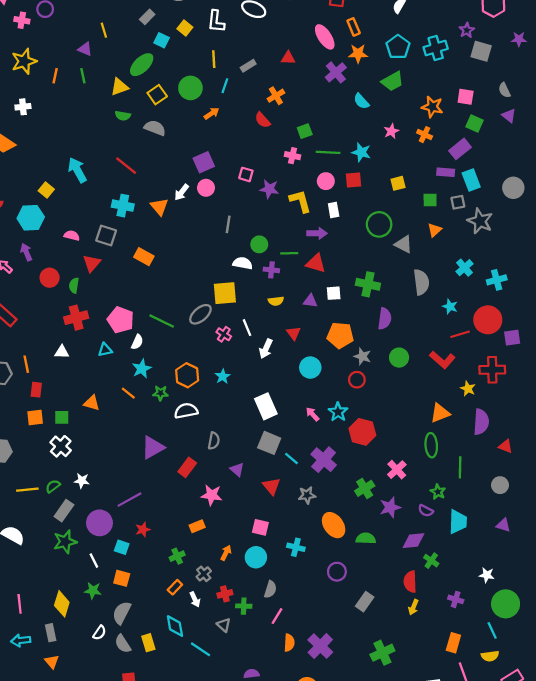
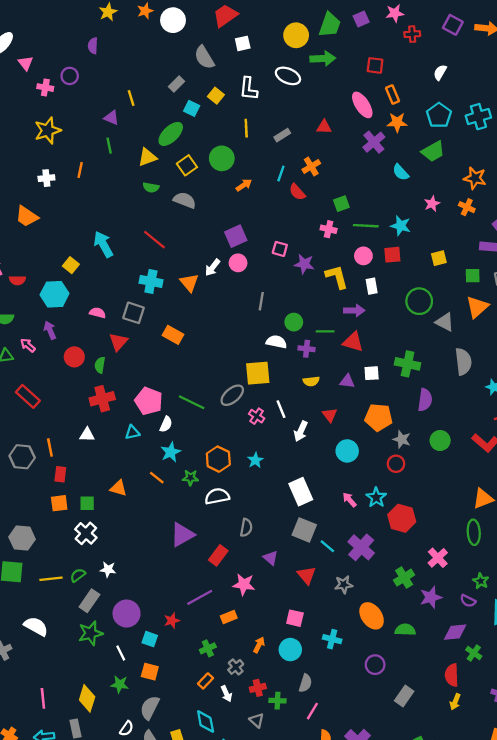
orange line: (55, 76) -> (80, 170), moved
cyan line: (225, 86) -> (281, 173), moved
orange triangle: (435, 230) -> (477, 307), size x1.5
purple line: (129, 500) -> (200, 597), moved

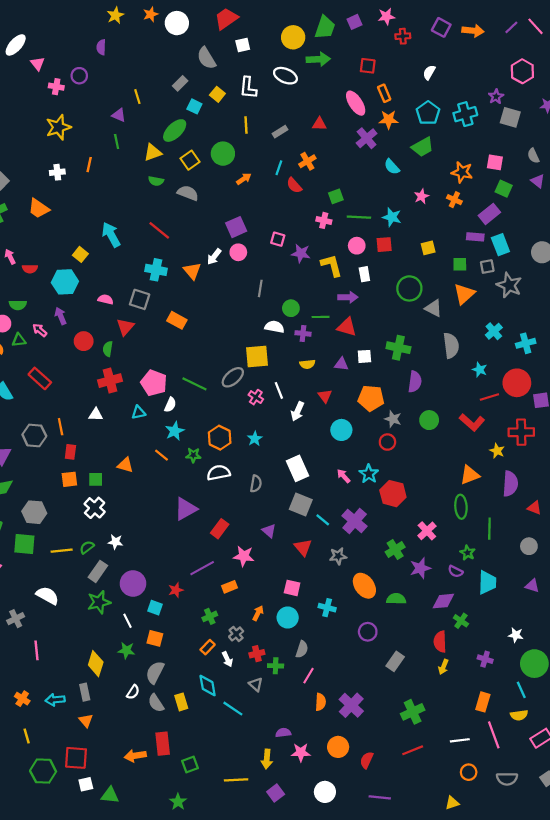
gray semicircle: (246, 528) -> (256, 484), moved
pink line: (43, 698) -> (36, 650), moved

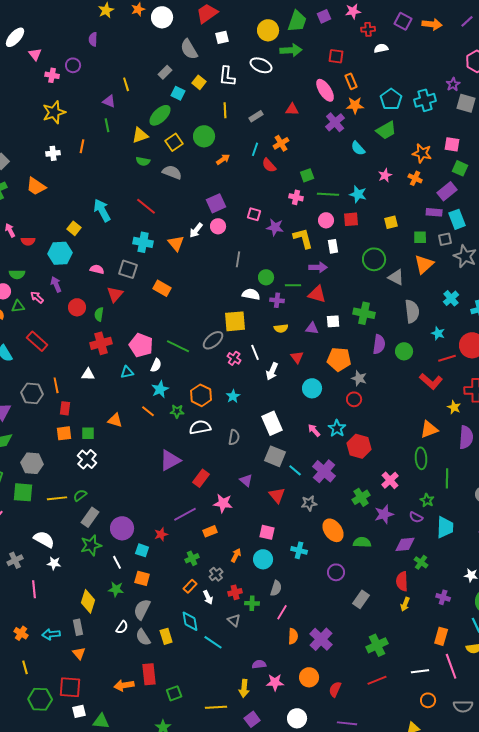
white semicircle: (429, 72) -> (381, 48), moved, turned 48
green circle: (429, 420) -> (404, 351), moved
white star: (115, 542) -> (54, 563), moved

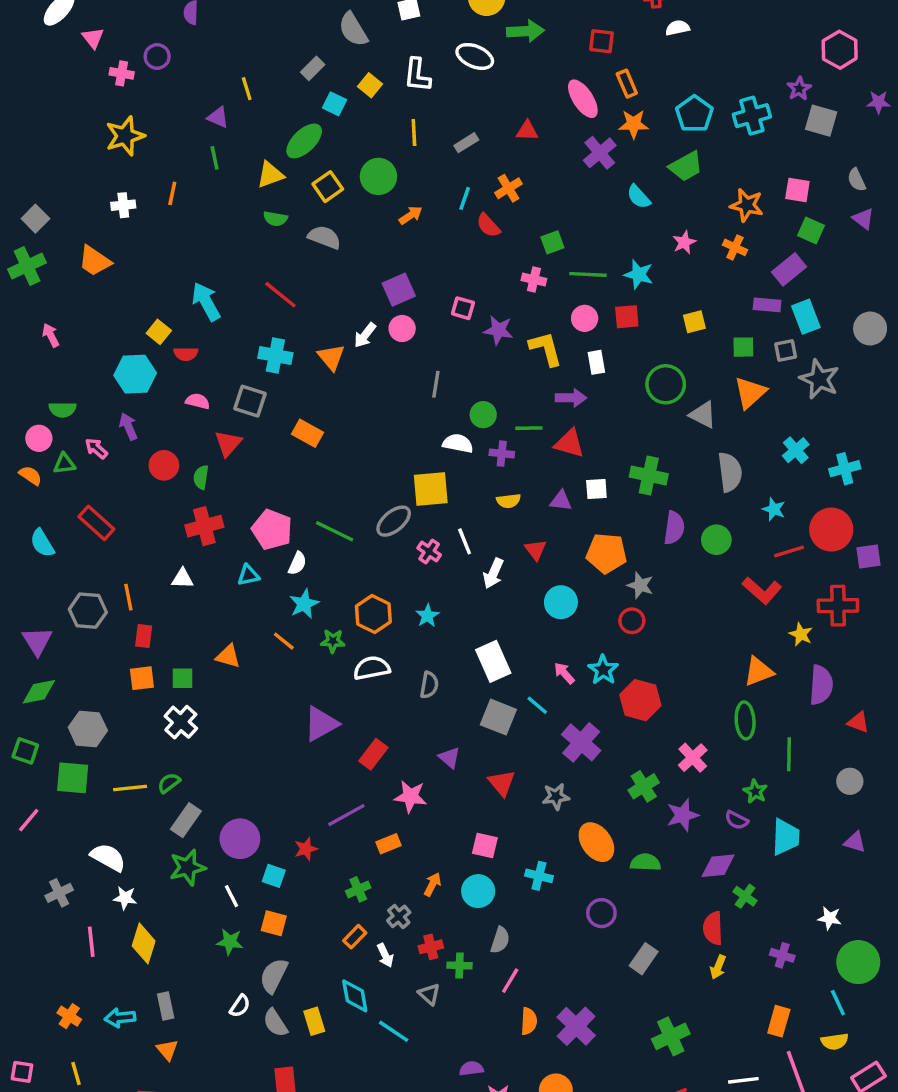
red semicircle: (28, 241) -> (186, 354), moved
cyan line: (295, 470) -> (537, 705), moved
yellow diamond: (88, 601) -> (144, 943), moved

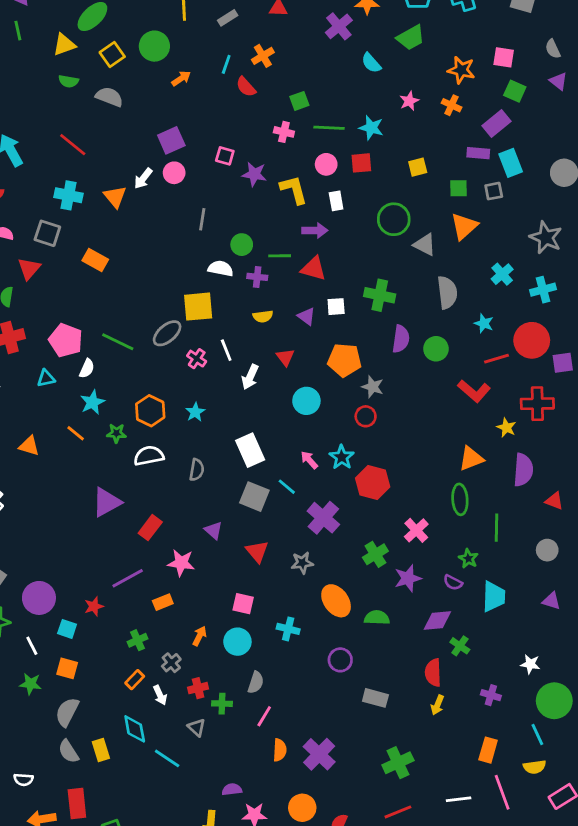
gray star: (819, 379) -> (546, 238), moved
purple triangle: (561, 501) -> (306, 316), turned 30
gray rectangle: (644, 959) -> (375, 698), turned 70
white semicircle: (240, 1006) -> (23, 780), moved, turned 60

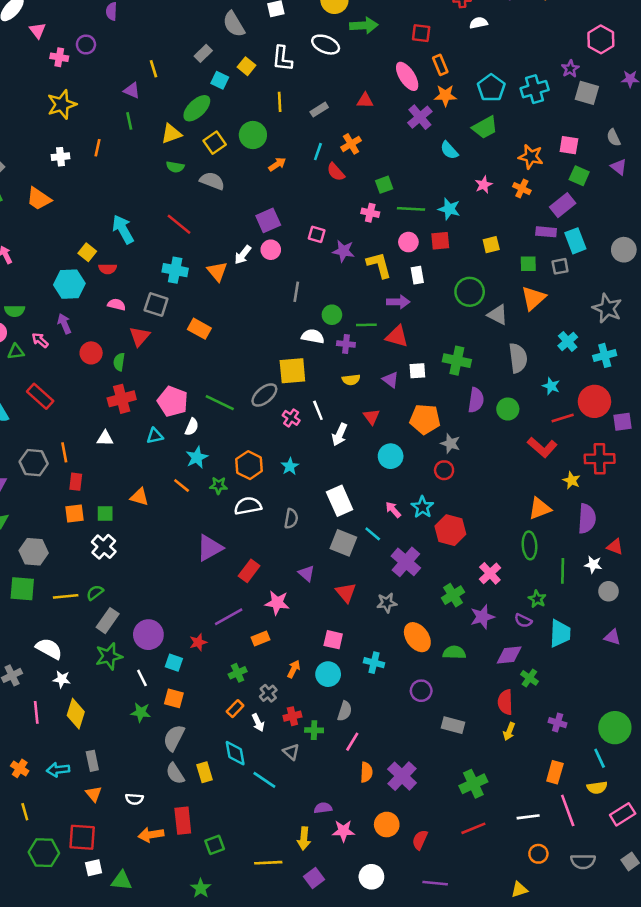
white star: (530, 664) -> (593, 565), moved

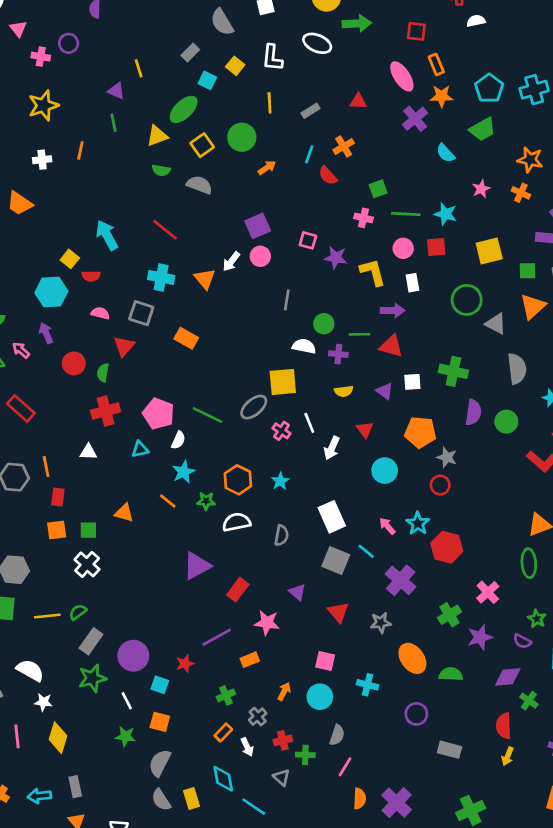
yellow square: (491, 245) -> (489, 251), size x1.5

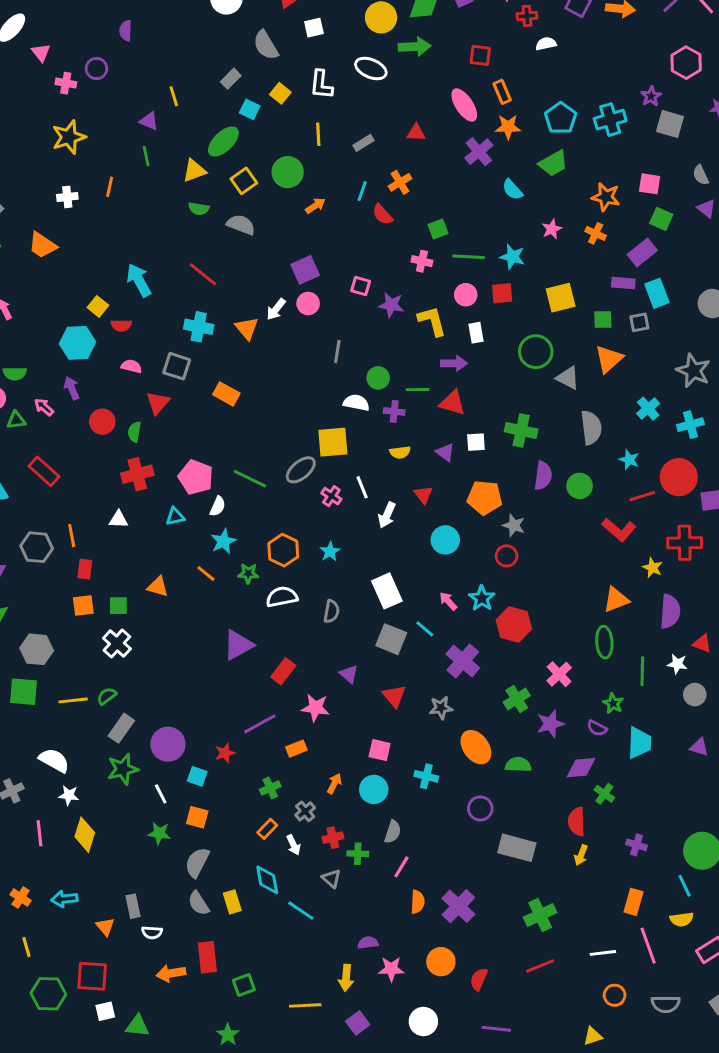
gray rectangle: (449, 750) -> (517, 848), size x1.4
gray rectangle: (75, 787) -> (133, 906), moved

